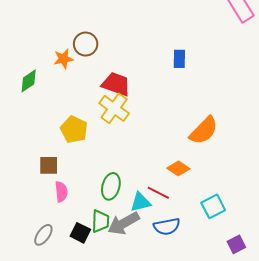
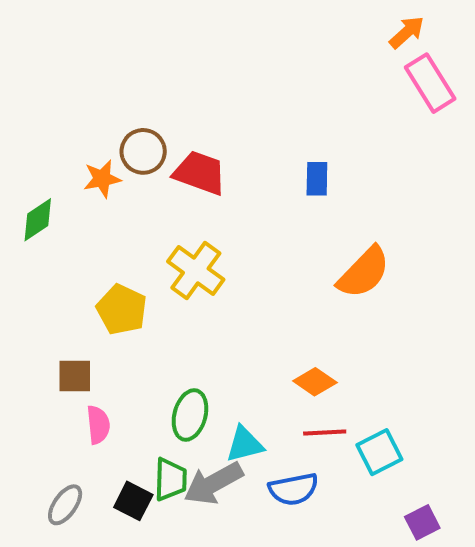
red trapezoid: (116, 84) -> (200, 173), moved
orange semicircle: (204, 130) -> (364, 272), moved
red line: (158, 193) -> (325, 433), moved, turned -30

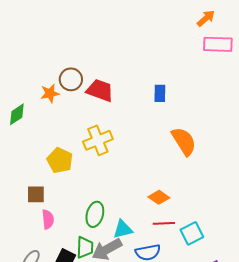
pink rectangle: (430, 83) -> (218, 44), turned -56
yellow cross: (196, 271) -> (98, 140), turned 32
orange semicircle: (364, 272) -> (184, 141), turned -76

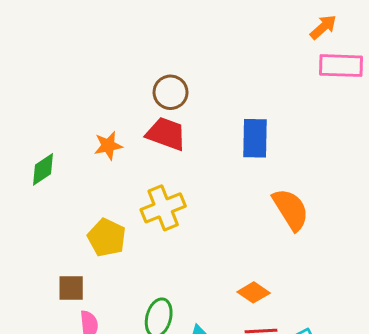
brown circle: (71, 79) -> (171, 92), moved
orange star: (50, 93) -> (108, 146), moved
blue rectangle: (160, 93) -> (255, 138), size x1.5

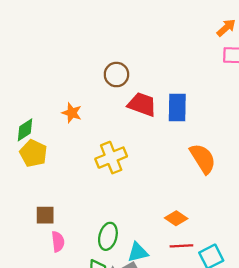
red trapezoid: (166, 134) -> (142, 104), moved
orange star: (108, 146) -> (72, 113), turned 30
yellow pentagon: (107, 238) -> (33, 153), moved

